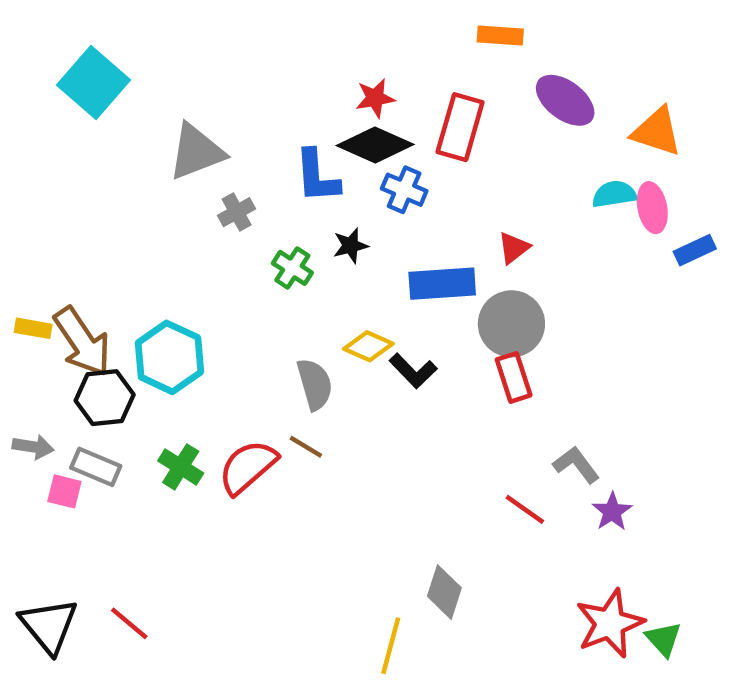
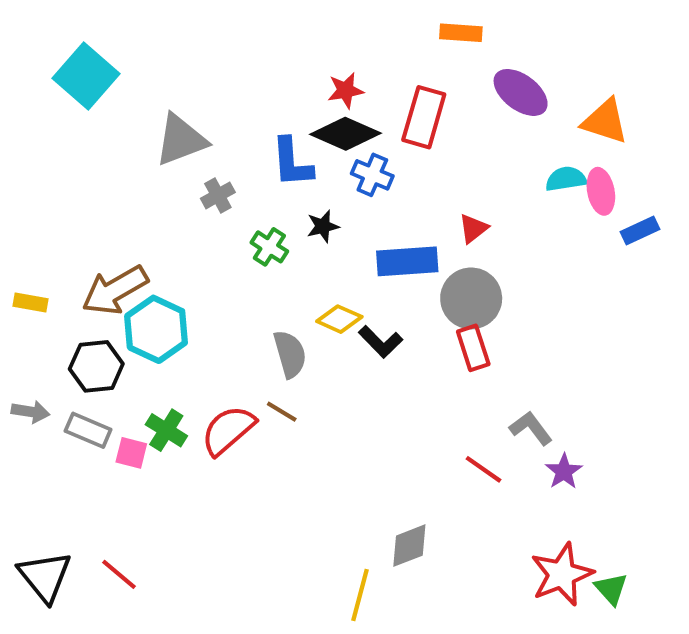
brown arrow: (82, 342) -> (115, 290), moved, turned 94
pink square: (64, 491) -> (131, 453), moved
gray diamond: (444, 592) -> (409, 546), turned 51

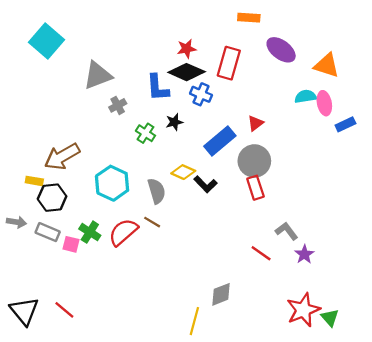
blue rectangle: (407, 261) -> (220, 141), turned -36
yellow rectangle: (30, 303) -> (34, 181), moved
cyan hexagon: (156, 329) -> (112, 183), moved

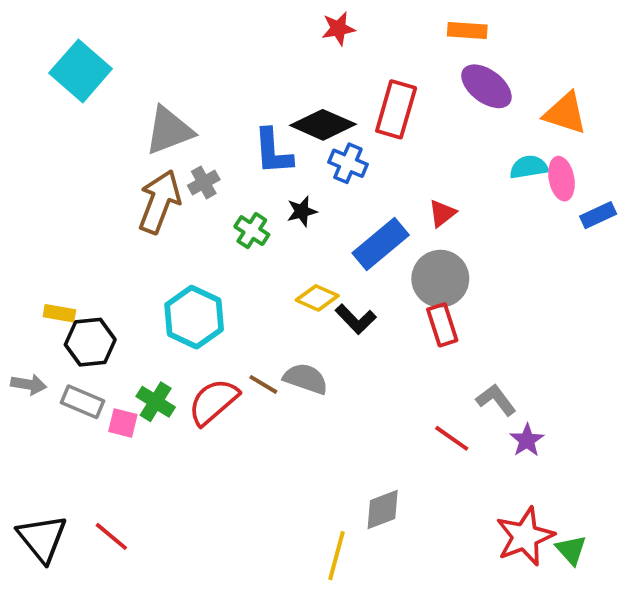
orange rectangle: (249, 18) -> (467, 31), moved
red star: (187, 49) -> (338, 29), moved
brown arrow: (62, 157) -> (159, 202), moved, turned 141
gray semicircle: (157, 191) -> (306, 379), moved, turned -55

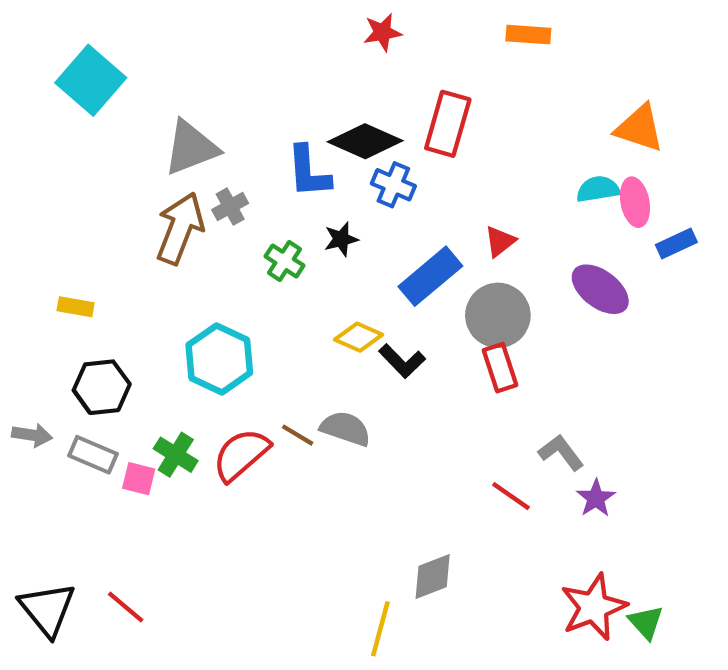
purple ellipse: (486, 86) -> (600, 289), moved
yellow rectangle: (59, 313) -> (76, 307), moved

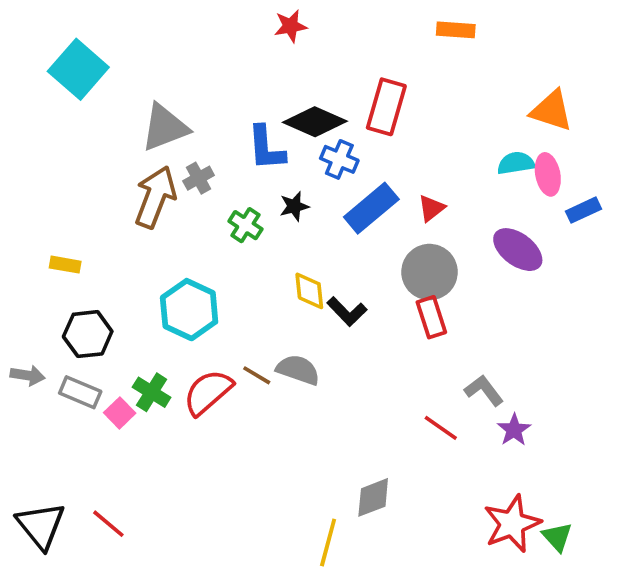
red star: (383, 32) -> (291, 26), moved
blue rectangle: (430, 276) -> (371, 208), moved
yellow diamond: (359, 337) -> (309, 291), turned 60
pink square: (139, 479) -> (120, 413), turned 32

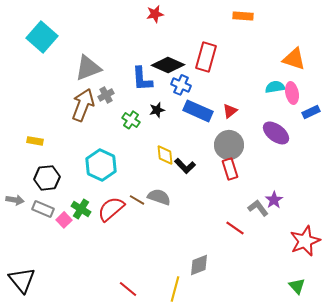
blue rectangle: (371, 208) -> (198, 111), turned 64
purple star: (514, 430) -> (274, 200), moved
red line: (108, 524) -> (128, 289), moved
red star: (512, 524) -> (305, 241), moved

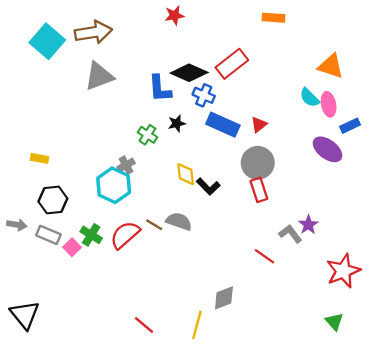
red rectangle: (206, 57) -> (232, 64), turned 36
cyan semicircle: (275, 87) -> (309, 98), turned -126
gray cross: (106, 95) -> (126, 165), moved
brown arrow: (83, 105) -> (93, 32), moved, turned 60
purple ellipse: (276, 133) -> (327, 149), moved

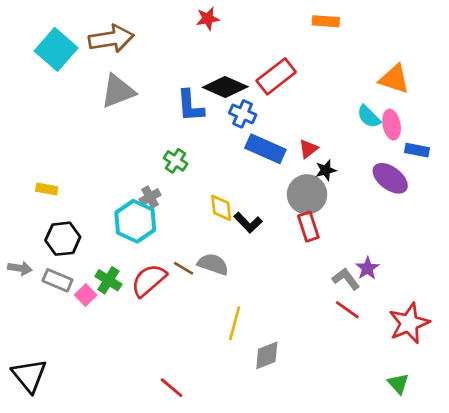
black star: (177, 123) -> (326, 170), moved
blue rectangle: (350, 126) -> (417, 150), turned 36
red line: (264, 256) -> (347, 310), moved
yellow line: (197, 325) -> (235, 323), moved

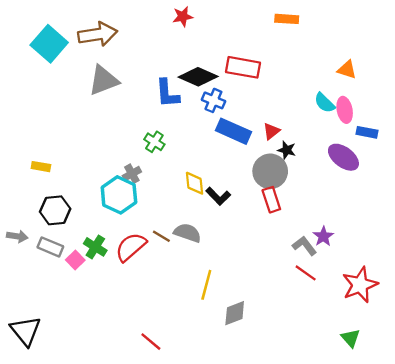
red rectangle: (276, 76) -> (243, 67), turned 48
orange triangle: (394, 79) -> (347, 70), size x0.7
black star: (326, 170) -> (287, 150), turned 30

